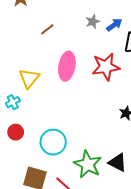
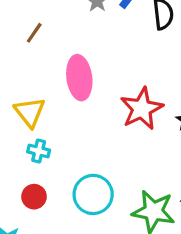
red star: (106, 67) -> (142, 109), moved
cyan cross: (13, 102) -> (39, 151), moved, turned -32

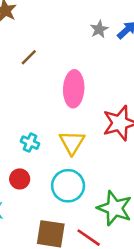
brown line: (34, 33) -> (29, 57), moved
yellow triangle: (30, 112) -> (72, 143), moved

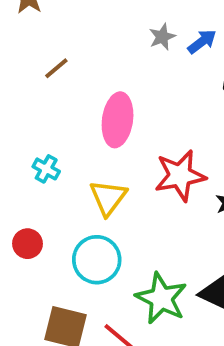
cyan cross: (30, 143) -> (46, 169), moved

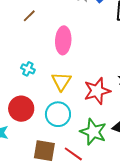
red star: (180, 176) -> (97, 91), moved
red circle: (27, 244) -> (21, 109), size x1.6

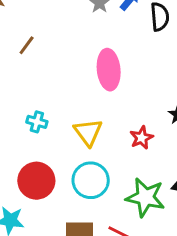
pink ellipse: (63, 40) -> (109, 70), moved
red star: (97, 91) -> (141, 138), size x0.6

